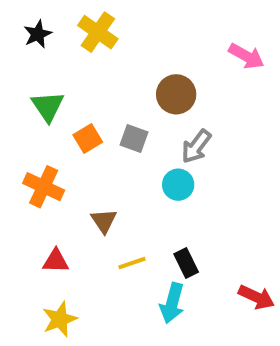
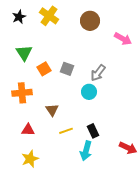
pink arrow: (246, 56) -> (123, 39), moved
brown circle: (176, 94) -> (90, 21), moved
orange cross: (44, 187) -> (22, 93), turned -30

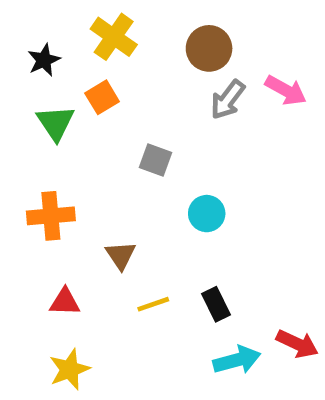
black star: (19, 17) -> (44, 60), moved
orange square: (44, 69) -> (102, 97), moved
gray arrow: (98, 73) -> (228, 100), moved
cyan arrow: (86, 151) -> (237, 360), moved, turned -120

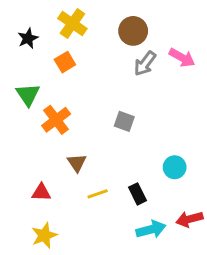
green triangle: (56, 123) -> (28, 95), moved
gray square: (156, 160) -> (124, 121), moved
cyan circle: (207, 214) -> (175, 167), moved
orange cross: (51, 216) -> (56, 120), moved, turned -32
red arrow: (297, 344) -> (189, 219), turned 140

